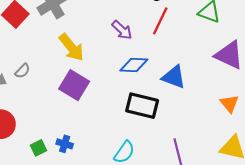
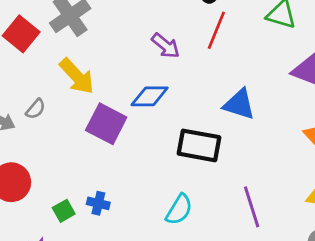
yellow arrow: (71, 47) -> (77, 76), moved
blue diamond: (134, 65) -> (150, 96), moved

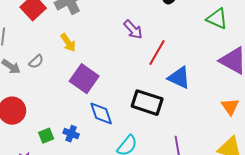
red line: (216, 30) -> (157, 53), moved
yellow arrow: (77, 76) -> (68, 43), size x0.7
blue diamond: (150, 96) -> (101, 114), moved, turned 64

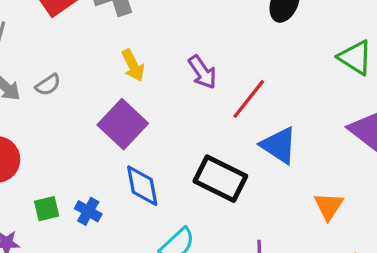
purple arrow: (133, 30) -> (202, 72), moved
yellow arrow: (68, 43) -> (133, 65), moved
orange triangle: (230, 107) -> (329, 206), moved

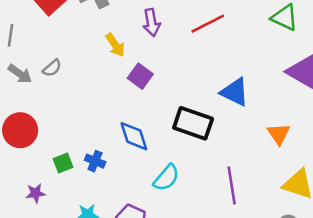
purple arrow: (202, 72) -> (151, 23), moved, turned 32
red line: (249, 99) -> (208, 24), moved, turned 32
purple square: (123, 124) -> (140, 76), moved, size x0.7

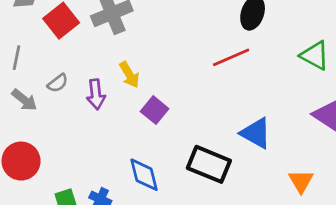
purple arrow: (151, 23) -> (96, 94), moved
gray semicircle: (52, 68) -> (58, 83), moved

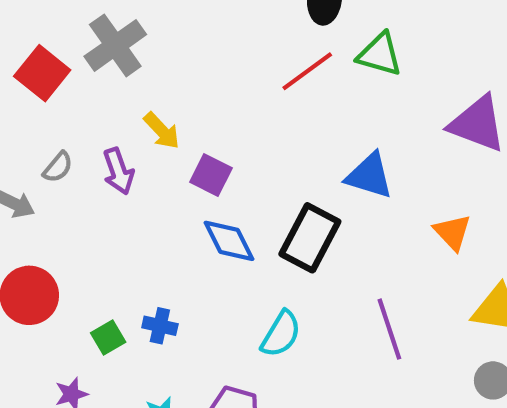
green triangle: (315, 55) -> (380, 54), moved
black rectangle: (209, 164) -> (310, 238), turned -72
blue diamond: (144, 175) -> (229, 241), moved

